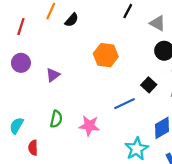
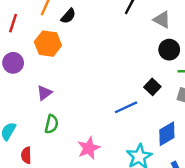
orange hexagon: (106, 55) -> (48, 44), moved
purple triangle: (53, 75) -> (44, 93), moved
pink star: (89, 126) -> (89, 148), moved, turned -30

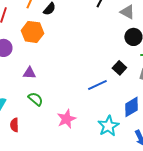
purple triangle: (44, 93) -> (29, 73), turned 40
green semicircle: (52, 124) -> (35, 99), turned -63

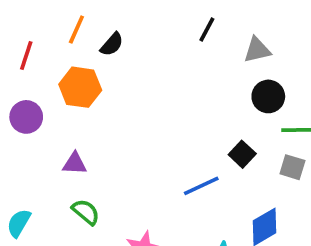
gray triangle: (127, 12) -> (257, 50), turned -42

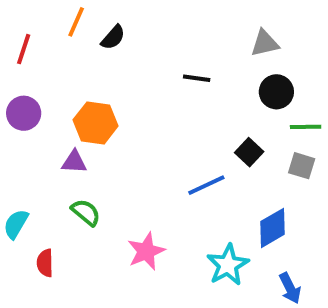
black line: (207, 29) -> (197, 78), moved, turned 70
orange hexagon: (80, 87) -> (96, 123), moved

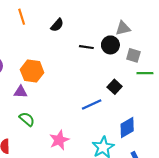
orange line: (76, 22) -> (22, 17), turned -42
black semicircle: (113, 37) -> (57, 25), moved
black circle: (276, 92) -> (110, 45), moved
gray square: (302, 166) -> (133, 55), moved

